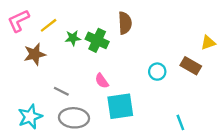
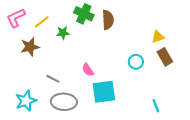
green cross: (97, 40) -> (84, 14), moved
yellow triangle: (208, 43) -> (158, 37), moved
brown rectangle: (191, 66) -> (165, 57), turned 30

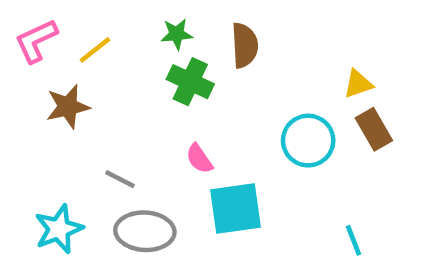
green cross: (84, 14) -> (190, 82), moved
green star: (63, 33) -> (177, 34), moved
cyan circle: (136, 62) -> (308, 141), size x1.5

